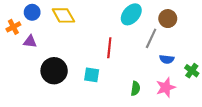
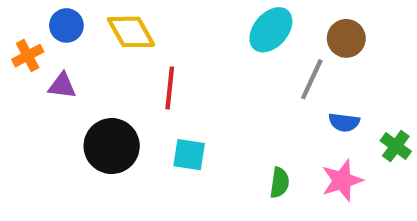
red line: (109, 48) -> (170, 88), moved

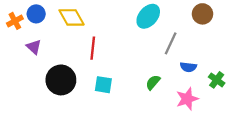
brown circle: (346, 38) -> (202, 14), moved
orange cross: (28, 56) -> (15, 21), moved
purple triangle: (62, 86) -> (34, 47), turned 35
green semicircle: (280, 183) -> (153, 82), moved, turned -147

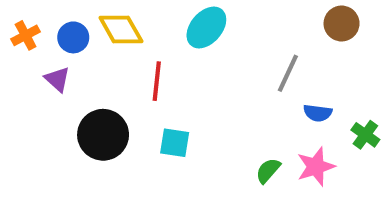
blue circle: (36, 14) -> (73, 37), moved
cyan ellipse: (148, 16) -> (206, 27), moved
green semicircle: (153, 82) -> (268, 171), moved

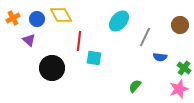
brown circle: (342, 23) -> (180, 25), moved
cyan ellipse: (206, 27) -> (119, 21), moved
cyan square: (175, 143) -> (94, 58), moved
pink star: (316, 167) -> (179, 89), moved

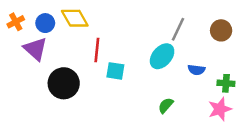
cyan ellipse: (119, 21) -> (162, 56), moved
gray line: (145, 37) -> (178, 29), moved
purple triangle: (29, 40) -> (35, 49), size x1.5
green cross: (184, 68) -> (226, 83), turned -32

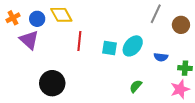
gray line: (178, 29) -> (156, 14), moved
cyan square: (115, 71) -> (110, 48), moved
black circle: (64, 83) -> (52, 83), moved

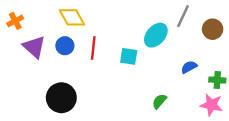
blue circle: (37, 19) -> (65, 46), moved
cyan ellipse: (133, 46) -> (156, 35), moved
blue semicircle: (161, 57) -> (189, 67), turned 144
pink star: (180, 89) -> (211, 105), turned 30

